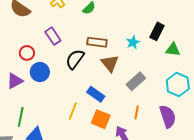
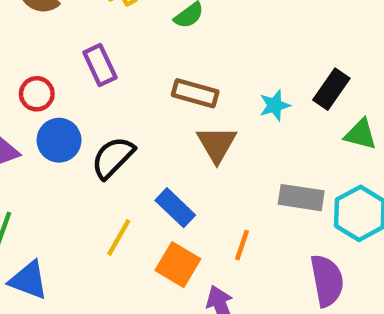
black semicircle: (75, 59) -> (113, 157), moved
gray rectangle: (136, 81) -> (301, 198), moved, turned 42
orange line: (137, 112) -> (242, 245), moved

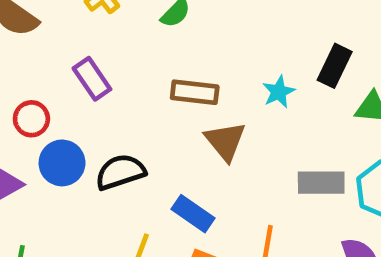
black semicircle: (113, 157) -> (120, 172), turned 36

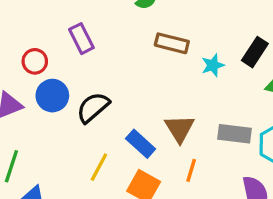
brown rectangle: (195, 92) -> (172, 43), moved
brown triangle: (225, 141) -> (180, 128), moved
black semicircle: (120, 172) -> (93, 107), turned -30

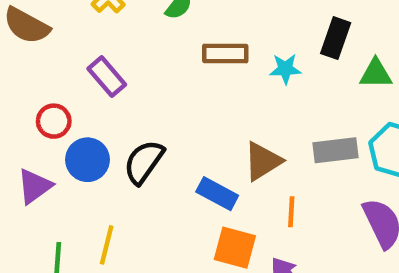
cyan star: (213, 65) -> (285, 69), turned 30
brown triangle: (180, 128) -> (263, 161), turned 44
yellow line: (99, 167) -> (107, 245), moved

